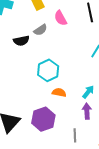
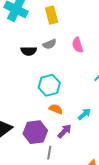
pink semicircle: (60, 18) -> (78, 45), moved
purple arrow: (87, 111) -> (65, 131), moved, turned 35
gray line: (75, 135) -> (49, 153), moved

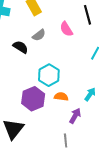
black semicircle: (29, 51) -> (20, 47), turned -133
purple hexagon: (35, 132) -> (33, 99), moved

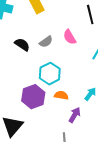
pink semicircle: (66, 29) -> (70, 37), moved
gray semicircle: (39, 35) -> (46, 42), moved

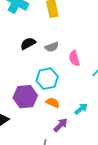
pink semicircle: (70, 37) -> (74, 58), moved
black semicircle: (22, 45) -> (28, 43), turned -77

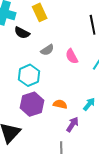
black semicircle: (28, 43) -> (22, 33), moved, turned -112
cyan hexagon: (47, 79) -> (29, 75), moved

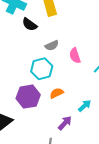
cyan hexagon: (29, 75) -> (42, 69), moved
orange semicircle: (60, 104) -> (57, 93), moved, turned -48

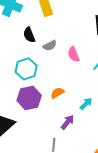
black semicircle: (30, 24) -> (29, 35), moved, turned 35
cyan hexagon: (42, 69) -> (26, 69), moved

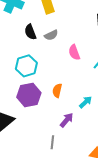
gray semicircle: (50, 46) -> (51, 35), moved
orange semicircle: (57, 93) -> (57, 91), turned -48

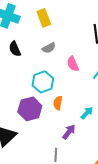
black semicircle: (30, 32) -> (15, 49), moved
cyan hexagon: (26, 66) -> (43, 82), moved

